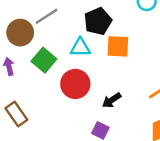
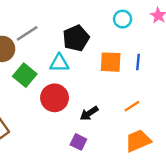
orange square: (118, 46) -> (111, 62), moved

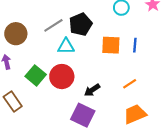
gray line: (27, 33) -> (53, 25), moved
green square: (25, 75) -> (36, 75), moved
purple square: (78, 142) -> (83, 115), size x1.6

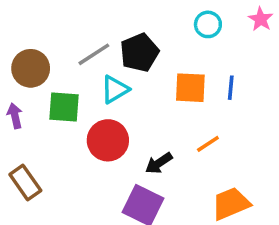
cyan triangle: (66, 46) -> (115, 89), turned -30
green square: (36, 75) -> (64, 107), moved, turned -36
orange line: (130, 84) -> (208, 144), moved

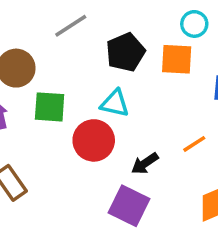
gray line: (94, 54) -> (71, 26), moved
orange square: (190, 88) -> (177, 59), moved
cyan triangle: (115, 89) -> (115, 103), moved, turned 44

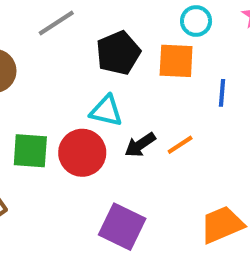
green square: (50, 107) -> (30, 151), moved
orange line: (194, 144) -> (180, 145), moved
black arrow: (145, 163) -> (140, 145), moved

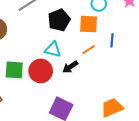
orange line: (180, 145) -> (89, 50), moved

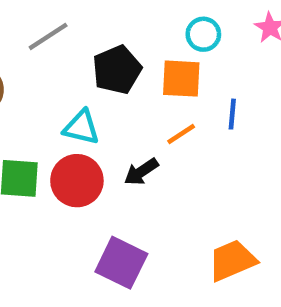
cyan triangle: (53, 50) -> (81, 127), moved

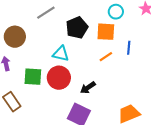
black arrow: (141, 172) -> (88, 88), moved

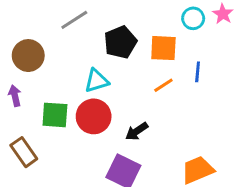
cyan circle: (116, 12) -> (193, 18), moved
cyan triangle: (61, 54) -> (97, 81), turned -30

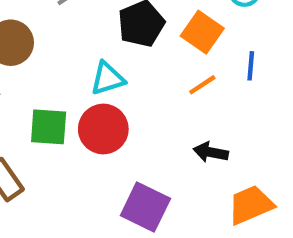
orange square: (163, 48) -> (202, 32), turned 32
black arrow: (137, 131) -> (211, 152), moved, turned 45

